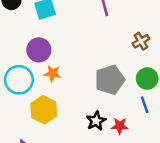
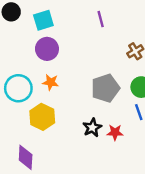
purple circle: (39, 50) -> (47, 49), moved

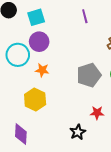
cyan circle: (18, 88) -> (18, 55), moved
black star: (92, 128) -> (78, 132), moved

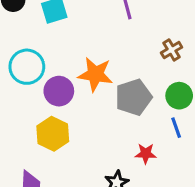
purple circle: (39, 42) -> (59, 91), moved
orange star: (42, 70) -> (95, 74), moved, size x1.6

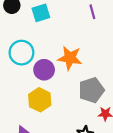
gray pentagon: (133, 97) -> (91, 90), moved

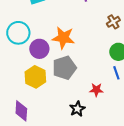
gray pentagon: (91, 90) -> (64, 68), moved

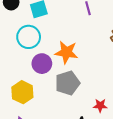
cyan circle: (18, 33) -> (29, 37), moved
yellow hexagon: (35, 77) -> (22, 92), moved

